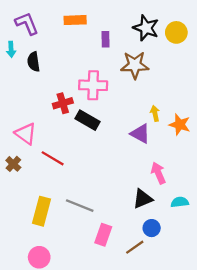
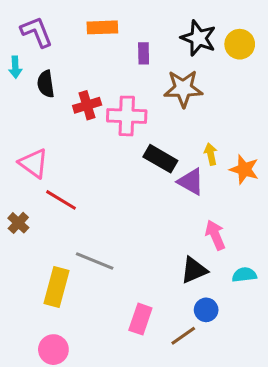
red cross: (63, 103) -> (87, 105), moved
black rectangle: (88, 120) -> (160, 159), moved
pink triangle: (26, 134) -> (34, 163), moved
red line: (53, 158) -> (61, 200), moved
gray line: (80, 206) -> (95, 261), moved

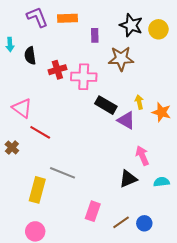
purple L-shape: (37, 32) -> (37, 17), moved
blue circle: (206, 310) -> (144, 223), moved

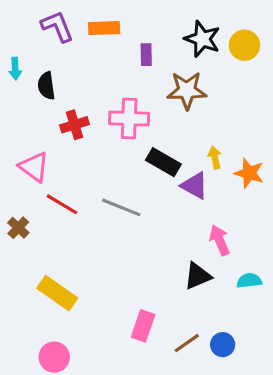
red cross: (57, 70) -> (74, 125), moved
gray line: (62, 173) -> (121, 207), moved
yellow rectangle: (37, 190) -> (57, 293), turned -70

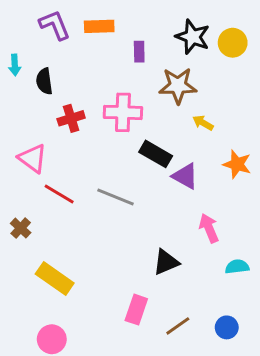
yellow arrow: (215, 157) -> (203, 123), moved, turned -48
brown cross: (18, 228) -> (21, 228), moved
black triangle: (198, 276) -> (166, 262), moved
blue circle: (223, 345) -> (227, 327), moved

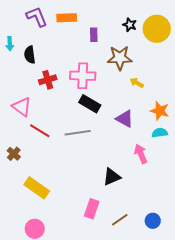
black star: (193, 37) -> (130, 25), size x0.6
yellow circle: (233, 43) -> (157, 29), size x1.4
black rectangle: (156, 154) -> (90, 104), moved
gray line: (116, 197) -> (78, 133), turned -30
cyan semicircle: (237, 267) -> (160, 133), moved

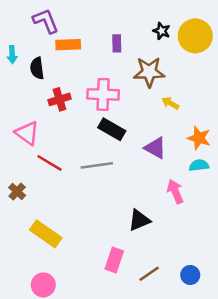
orange rectangle: (67, 18) -> (68, 45), moved

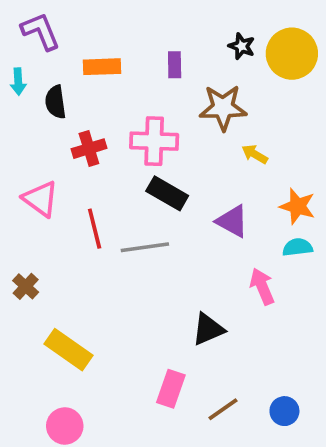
purple L-shape: (46, 21) -> (41, 31), moved
red line: (50, 163) -> (95, 229), moved, turned 45

